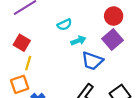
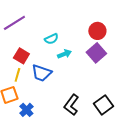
red square: (22, 43) -> (21, 56), moved
blue trapezoid: (92, 61) -> (41, 73), moved

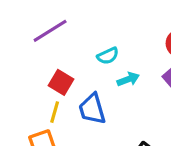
blue trapezoid: (41, 73) -> (92, 109), turned 55

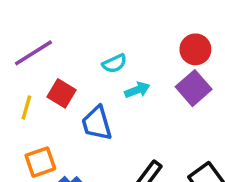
purple line: (50, 31) -> (33, 53), moved
yellow line: (55, 112) -> (26, 107), moved

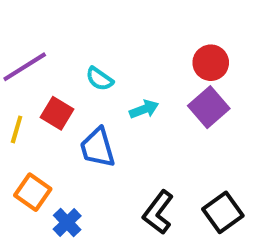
cyan semicircle: (114, 63) -> (99, 79), moved, turned 60
orange square: (40, 162) -> (33, 192), turned -36

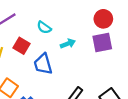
purple square: (209, 107) -> (102, 43), turned 30

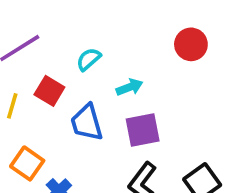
cyan semicircle: (44, 27) -> (89, 59), turned 104
purple square: (102, 43) -> (143, 130), moved

